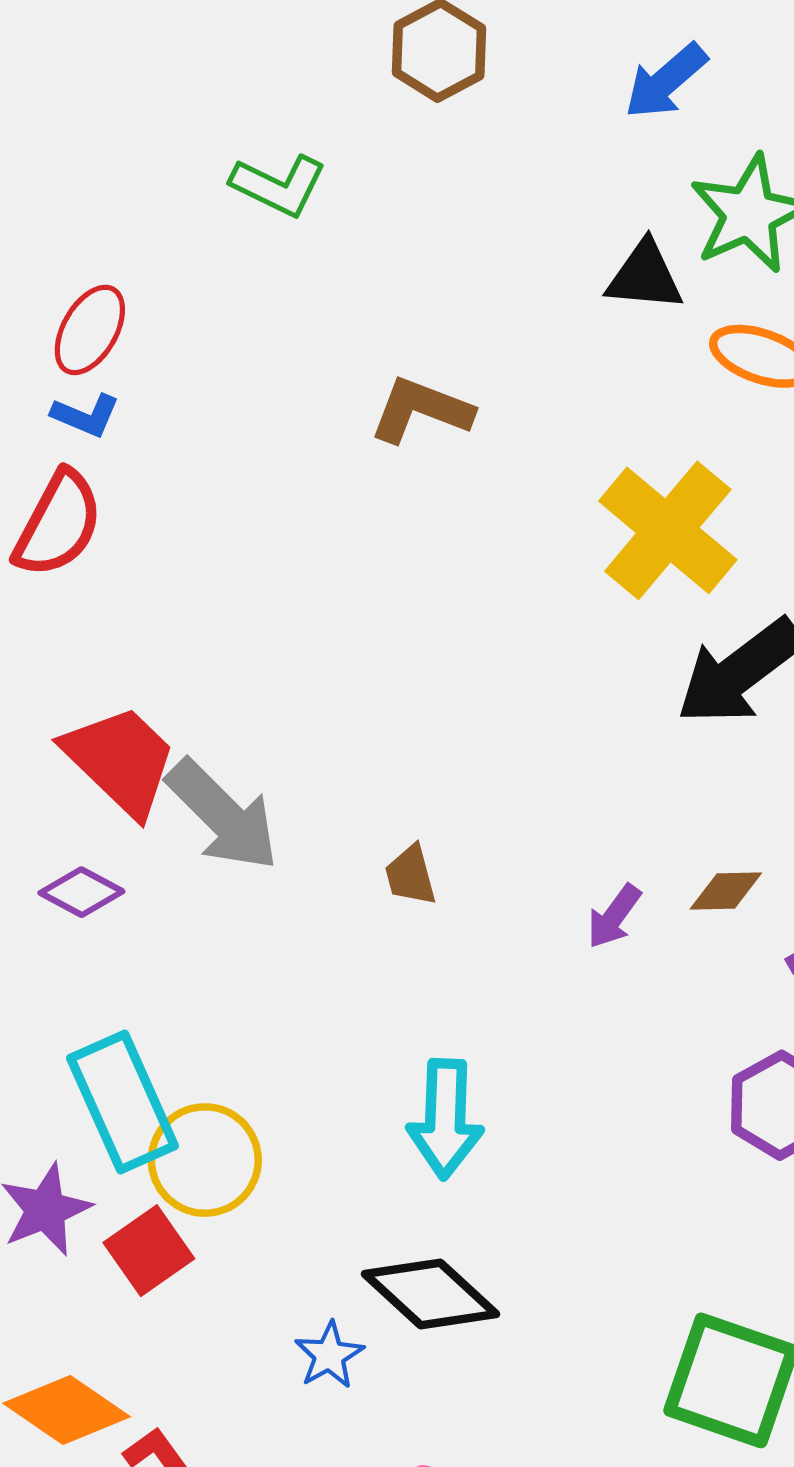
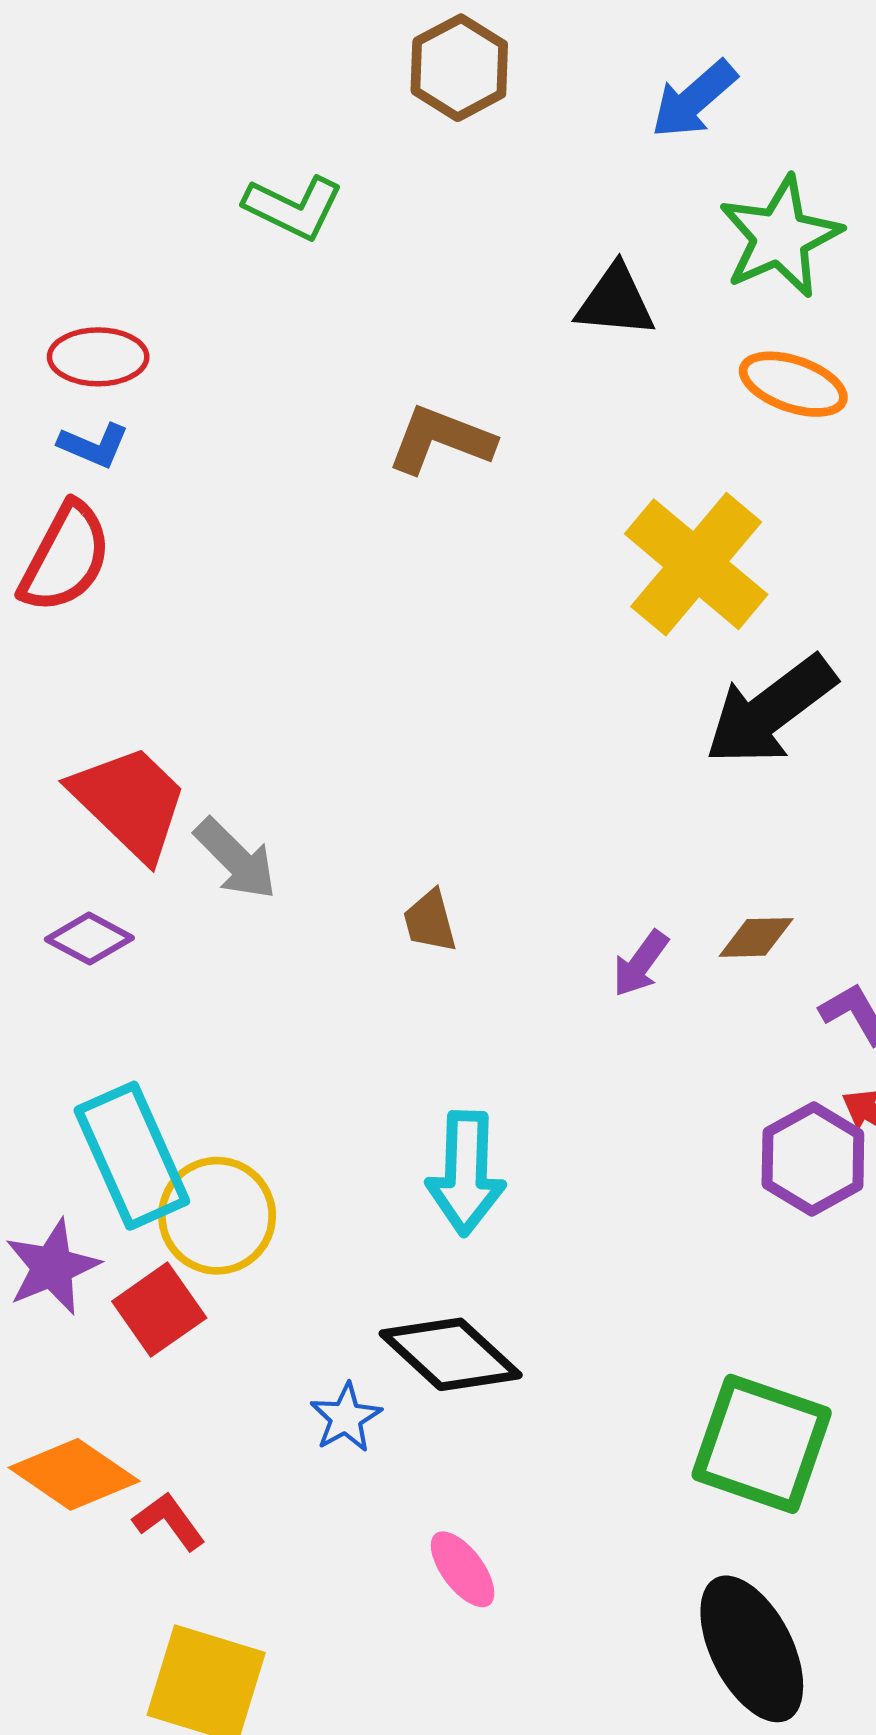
black triangle: (645, 276) -> (615, 301), moved
red ellipse: (90, 330) -> (98, 357), turned 60
gray arrow: (223, 815) -> (236, 859), size x0.7

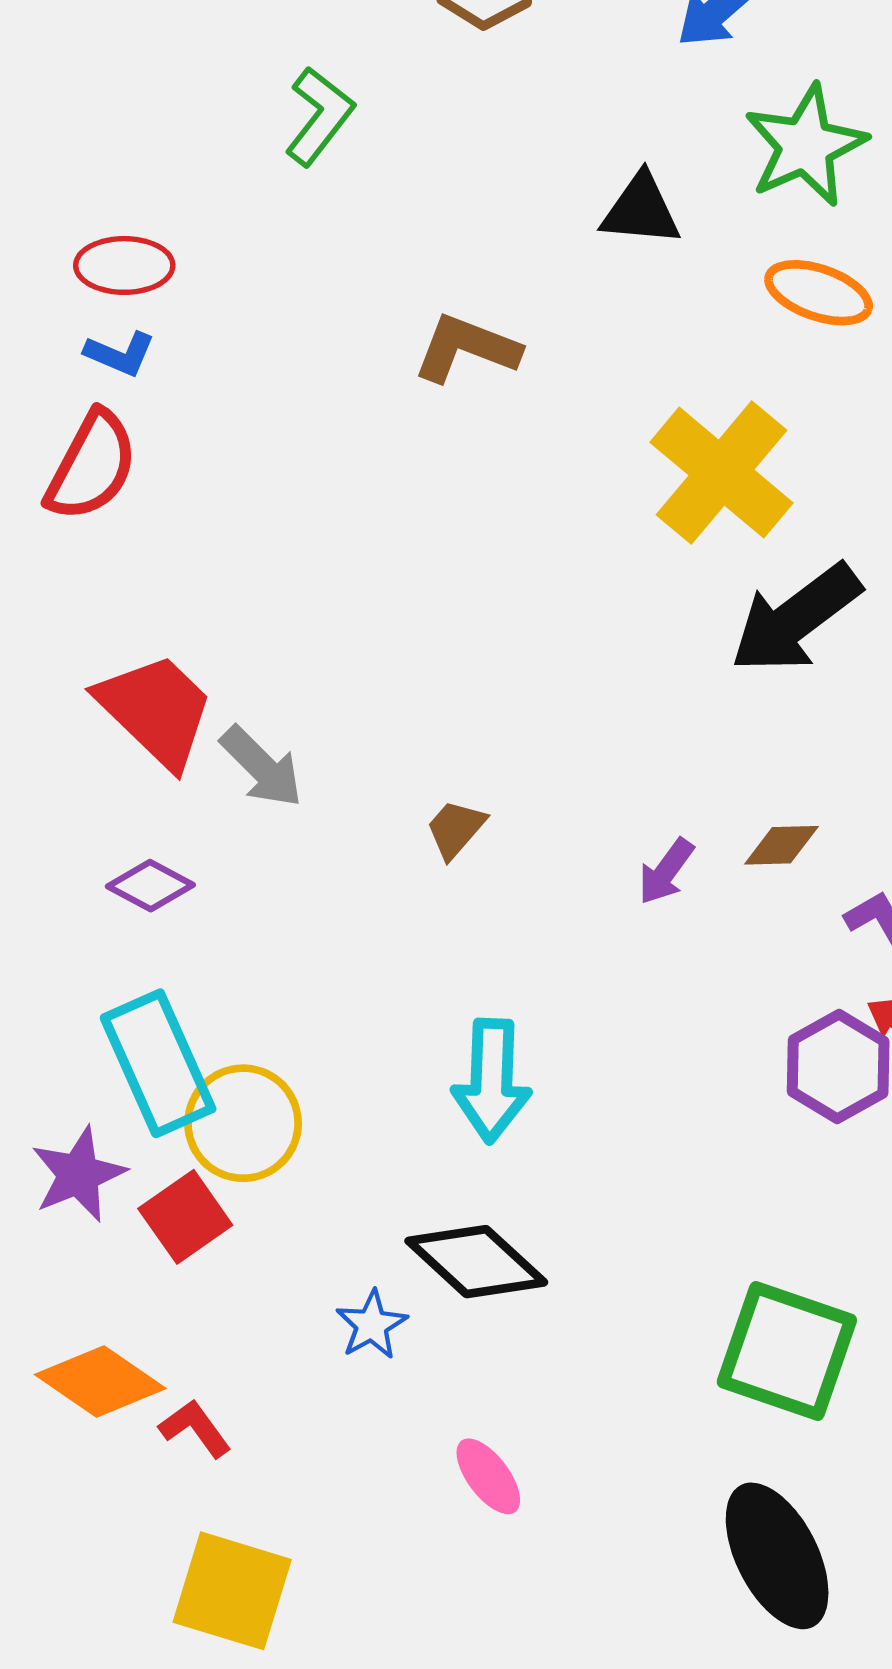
green L-shape: (293, 207) -> (319, 116), turned -78
brown trapezoid: (430, 921) -> (456, 829), turned 56
purple diamond: (89, 939) -> (150, 886), moved

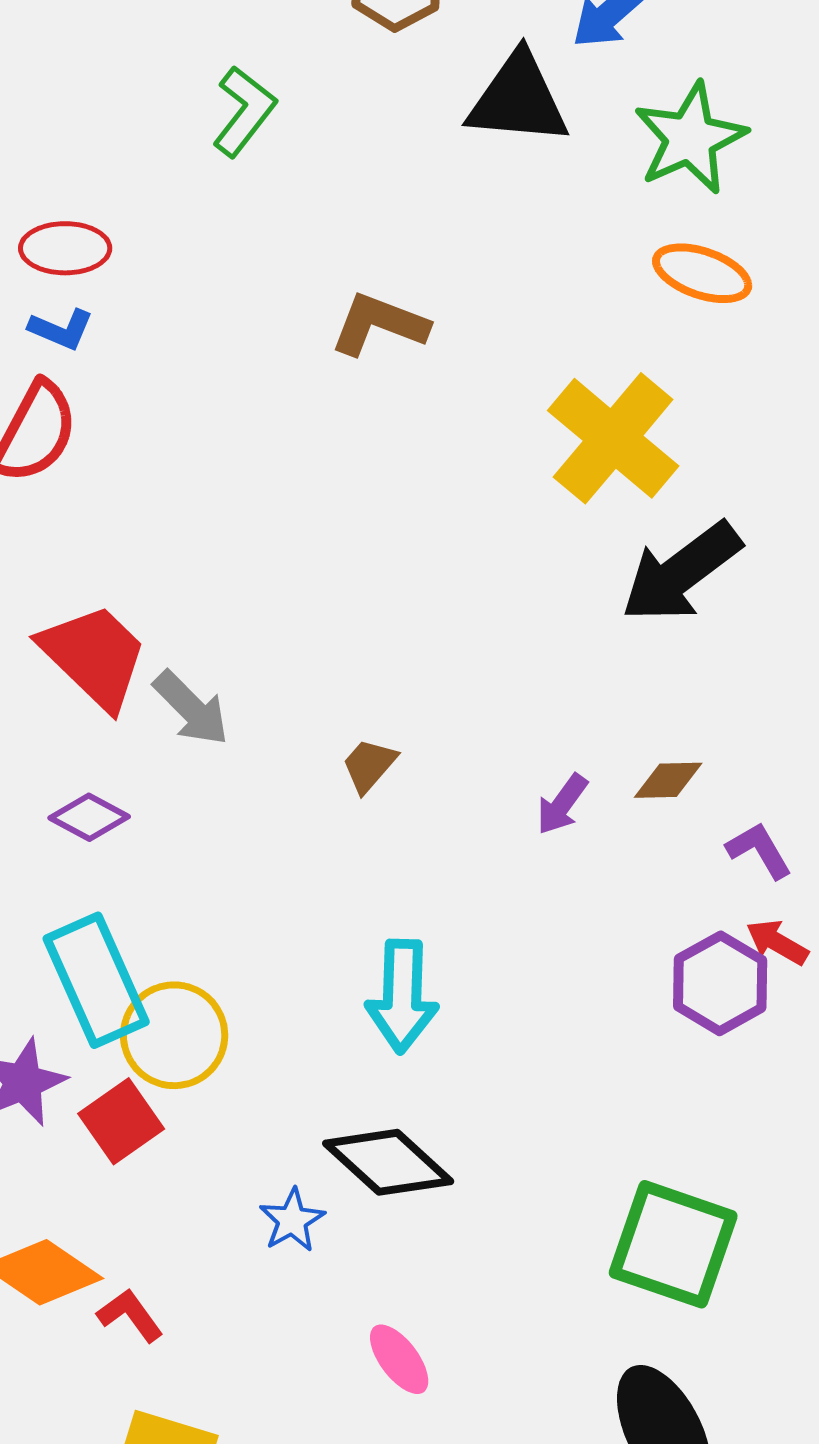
black triangle: (641, 210) -> (518, 99), moved, size x1.4

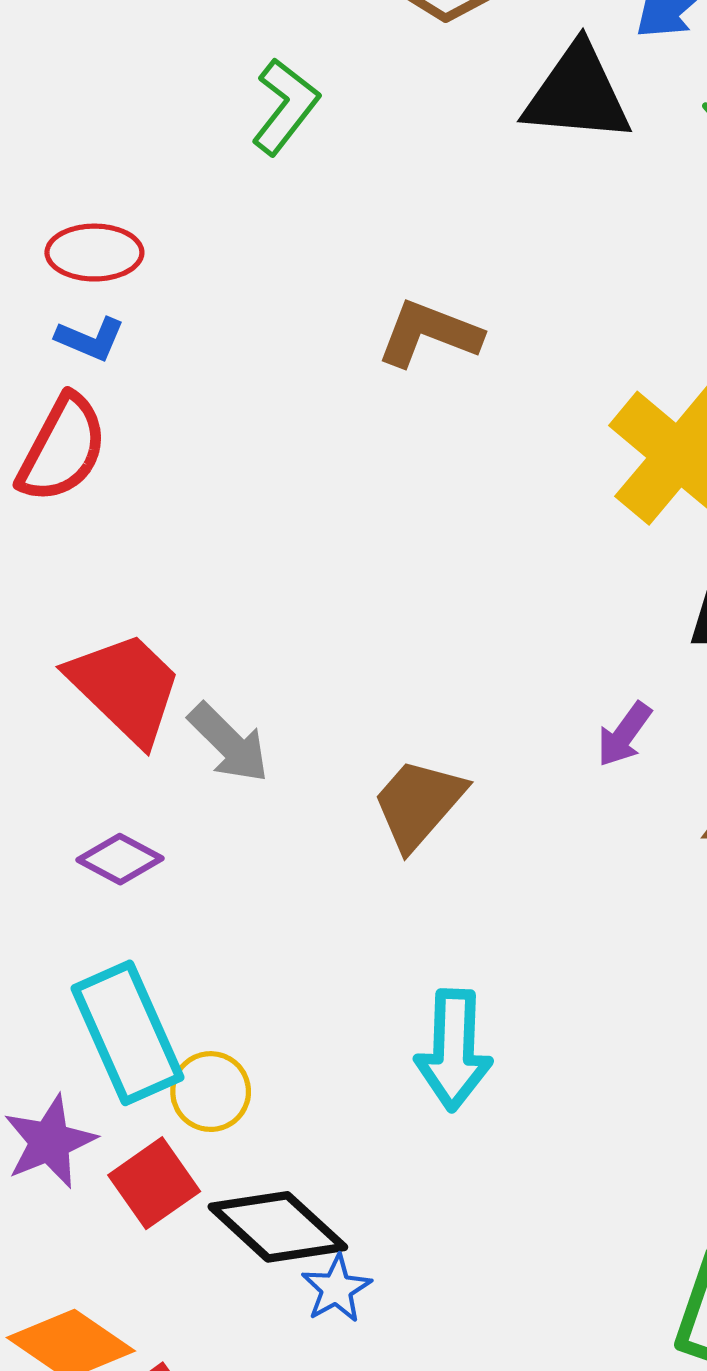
brown trapezoid: (369, 765) -> (419, 804), size x1.6
purple arrow: (562, 804) -> (624, 734), moved
yellow circle: (174, 1035) -> (211, 1092), size x0.7
black diamond: (388, 1162) -> (278, 1227), moved

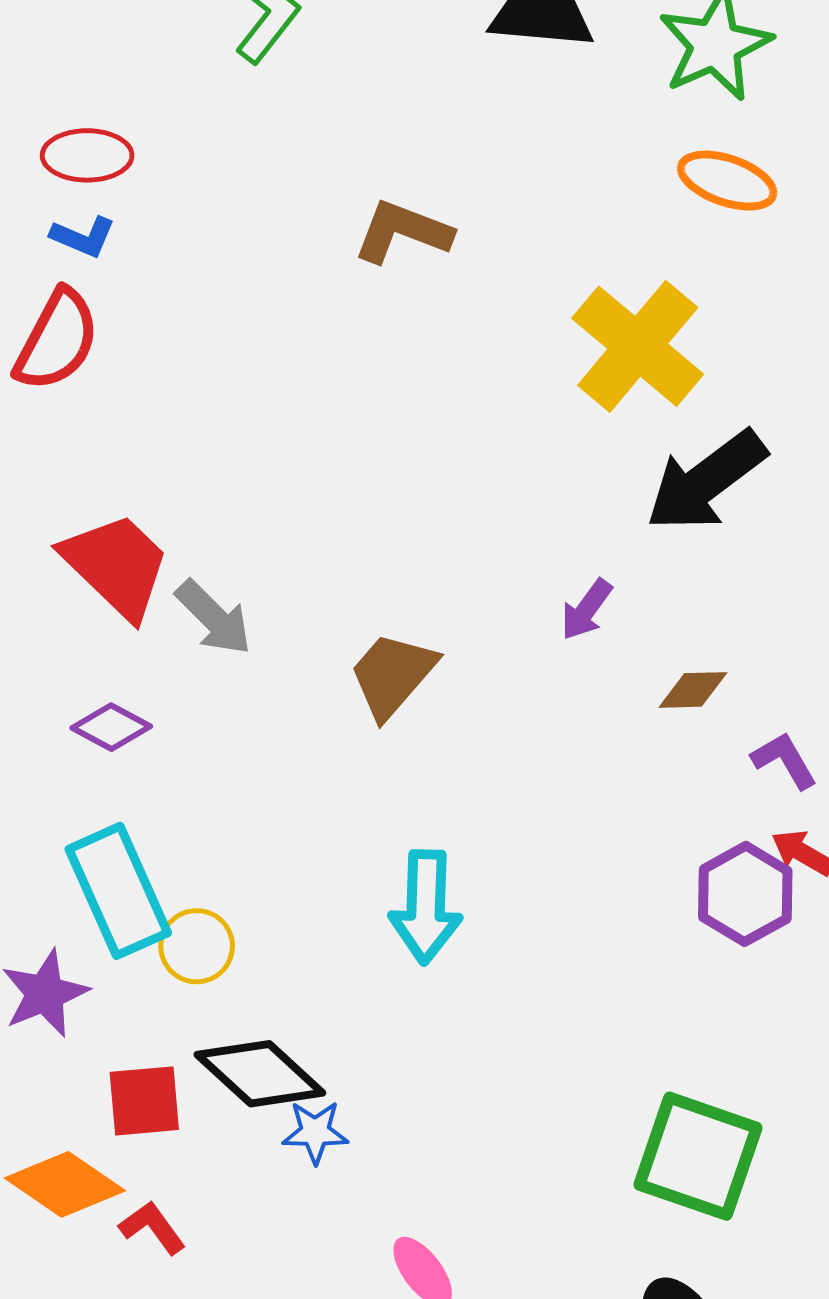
red square: (154, 1183) -> (144, 1101), moved, turned 30
blue star: (336, 1289) -> (315, 1132), turned 30

